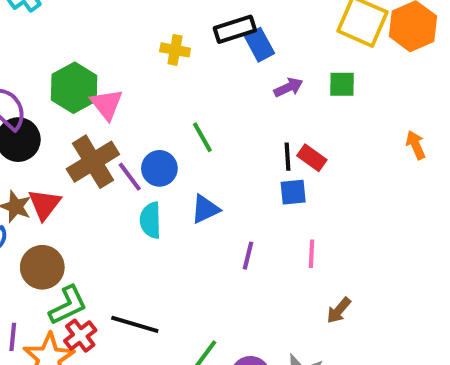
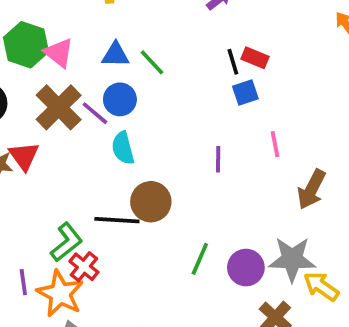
blue triangle: (205, 209) -> (115, 55), moved, turned 40
brown circle: (42, 267) -> (151, 202), moved
brown arrow: (339, 310) -> (312, 189), size x1.5
black line: (135, 324) -> (117, 220), moved

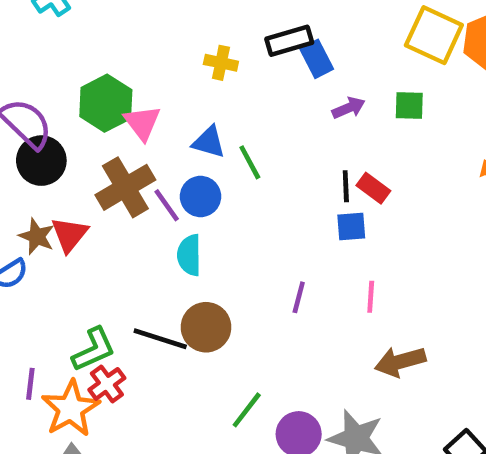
brown arrow: (312, 189) -> (400, 362), turned 33

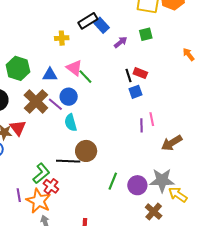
pink triangle: (142, 123) -> (74, 68), moved
blue triangle: (209, 142) -> (50, 75), moved
purple line: (299, 297) -> (141, 125), moved

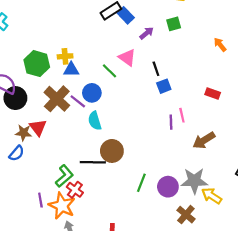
yellow cross: (62, 38) -> (65, 56), moved
pink triangle: (74, 68) -> (127, 58), moved
red rectangle: (140, 73) -> (213, 94), moved

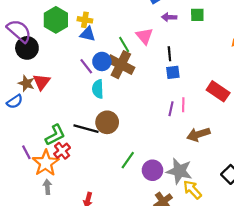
purple arrow: (147, 33) -> (169, 17), turned -152
red rectangle: (213, 94) -> (218, 91), size x1.5
brown cross: (57, 99) -> (121, 65), moved, turned -30
purple line: (40, 200) -> (26, 152), turned -32

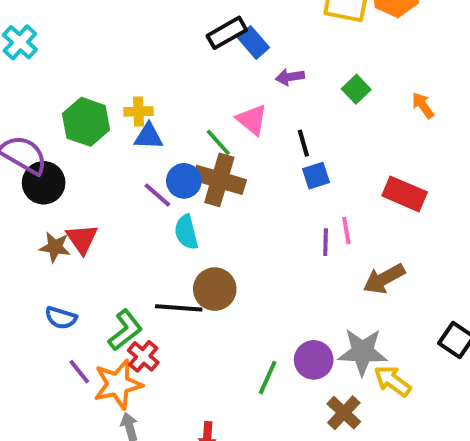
green square: (197, 15) -> (356, 89), moved, turned -32
blue semicircle: (15, 101) -> (61, 318), moved, turned 63
green line: (128, 160) -> (268, 378), moved
orange star: (46, 163) -> (118, 384), turned 30

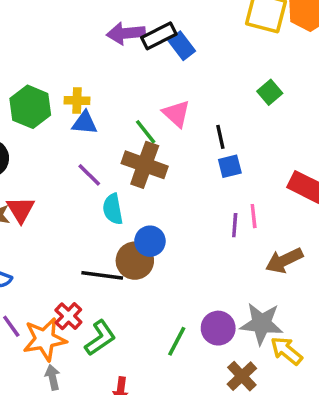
purple arrow: (290, 77) -> (126, 33), moved, size x1.5
blue circle: (184, 181) -> (150, 241), moved
green L-shape: (125, 330) -> (100, 338), moved

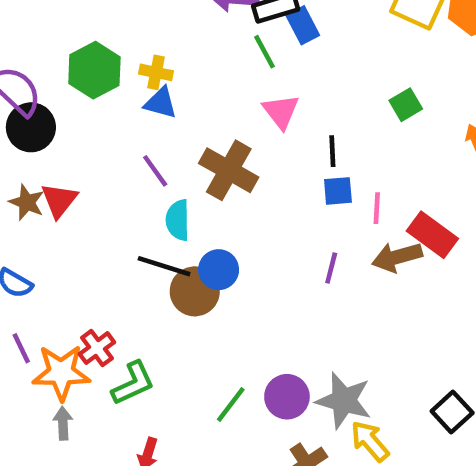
green line: (146, 132) -> (265, 52), moved
pink line: (254, 216) -> (377, 208), moved
brown arrow: (284, 260) -> (397, 257), moved
black line: (102, 275) -> (164, 266), moved

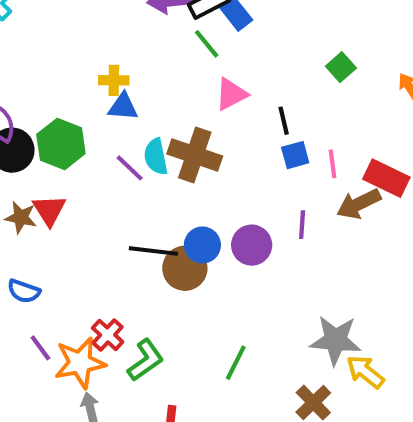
green hexagon: (94, 70) -> (61, 144), moved
pink triangle: (281, 111) -> (231, 94), turned 51
cyan semicircle: (178, 220) -> (156, 157), moved
purple circle: (287, 397) -> (252, 245), moved

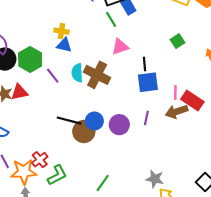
blue square: (295, 155) -> (148, 82), size x1.5
pink line: (332, 164) -> (175, 92), moved
purple line: (130, 168) -> (53, 76), moved
red triangle: (49, 210) -> (19, 92), turned 42
gray star: (335, 340) -> (155, 179), size x0.7

